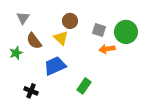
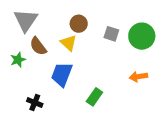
gray triangle: (23, 18) -> (26, 20), size x1.6
orange arrow: (107, 49) -> (138, 77), moved
blue trapezoid: (55, 66) -> (62, 74), turned -45

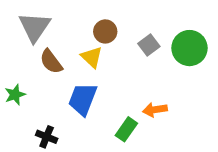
gray square: (111, 34) -> (149, 45), turned 35
green star: (18, 60) -> (15, 95), moved
orange arrow: (138, 77) -> (155, 110), moved

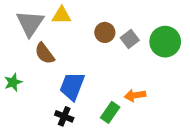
brown circle: (105, 31) -> (105, 32), moved
yellow triangle: (92, 57) -> (62, 15), moved, turned -42
black cross: (47, 137) -> (64, 116), moved

